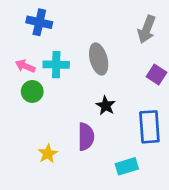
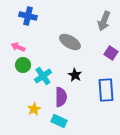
gray ellipse: (99, 59) -> (70, 42), turned -45
cyan cross: (56, 65) -> (43, 76), moved, turned -36
cyan rectangle: (127, 166) -> (59, 121), moved, turned 42

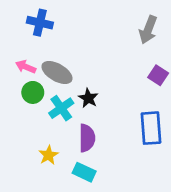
gray ellipse: (70, 42) -> (57, 72), moved
black star: (75, 75) -> (88, 98), moved

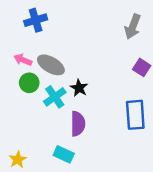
blue cross: (40, 23) -> (36, 20), turned -30
yellow star: (48, 155) -> (18, 159), moved
cyan rectangle: (84, 172) -> (64, 154), moved

